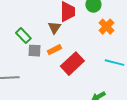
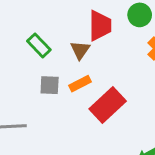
green rectangle: (23, 36) -> (39, 45), moved

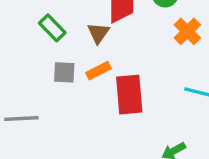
red rectangle: (108, 105) -> (129, 95), turned -52

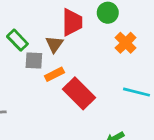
gray square: (64, 72) -> (34, 61), moved
red rectangle: (129, 95) -> (79, 93), turned -40

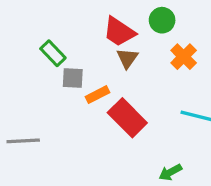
red trapezoid: (72, 22) -> (119, 32), turned 124
brown triangle: (54, 44) -> (127, 58), moved

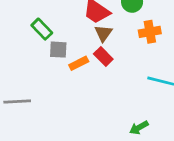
orange cross: (184, 57) -> (150, 32), turned 35
red rectangle: (127, 118) -> (103, 56), moved, size x0.6

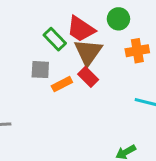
green rectangle: (42, 29) -> (55, 39), moved
brown triangle: (103, 33) -> (88, 52), size x1.5

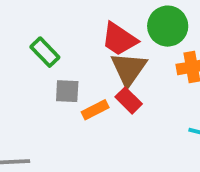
green circle: (118, 19) -> (168, 26), size x1.4
green rectangle: (55, 39) -> (45, 52), moved

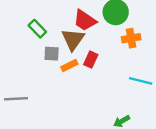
brown triangle: (129, 69) -> (73, 39), moved
red rectangle: (129, 100) -> (91, 60), turned 70

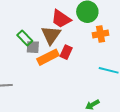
green rectangle: (37, 29) -> (25, 38), moved
orange rectangle: (69, 65) -> (48, 57), size x1.5

